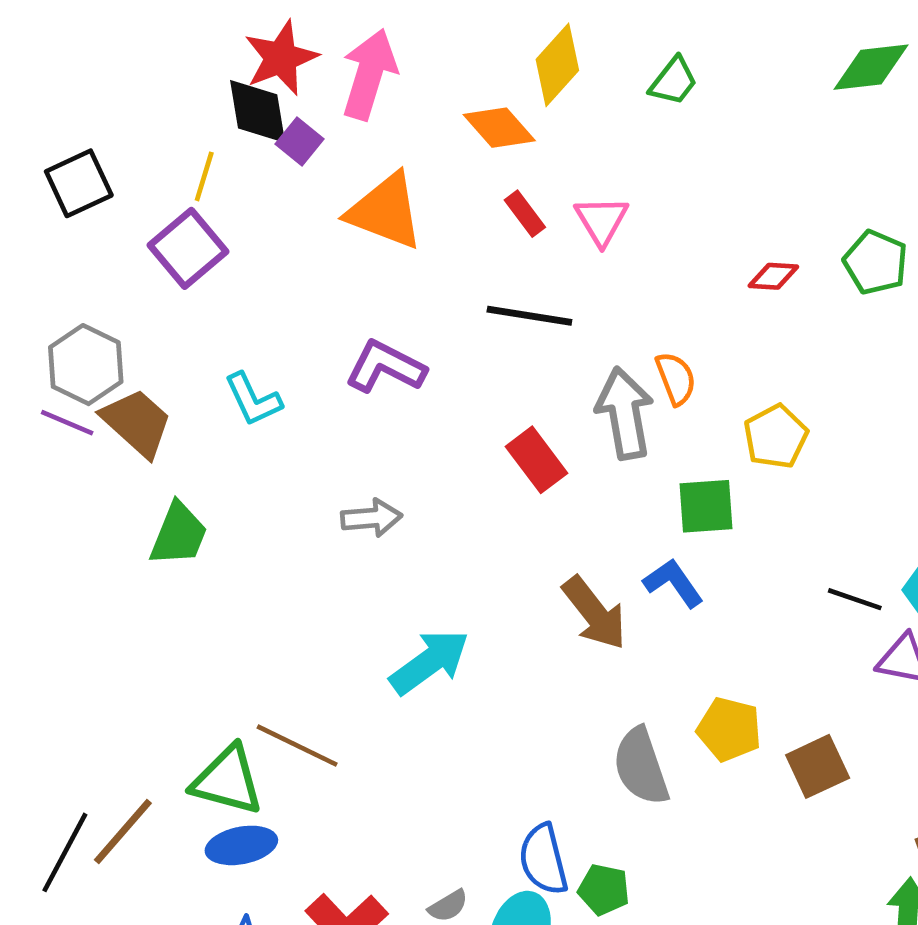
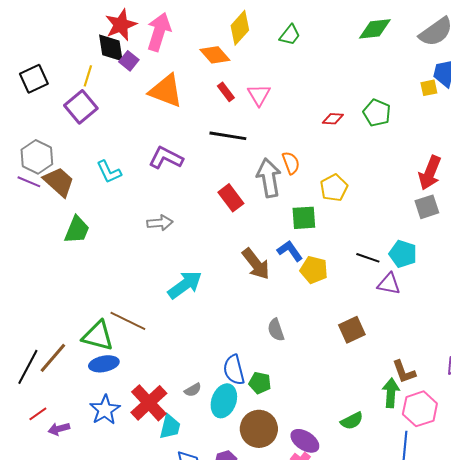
yellow pentagon: (729, 729) -> (314, 270), moved
gray semicircle: (641, 766) -> (276, 330), size x0.7

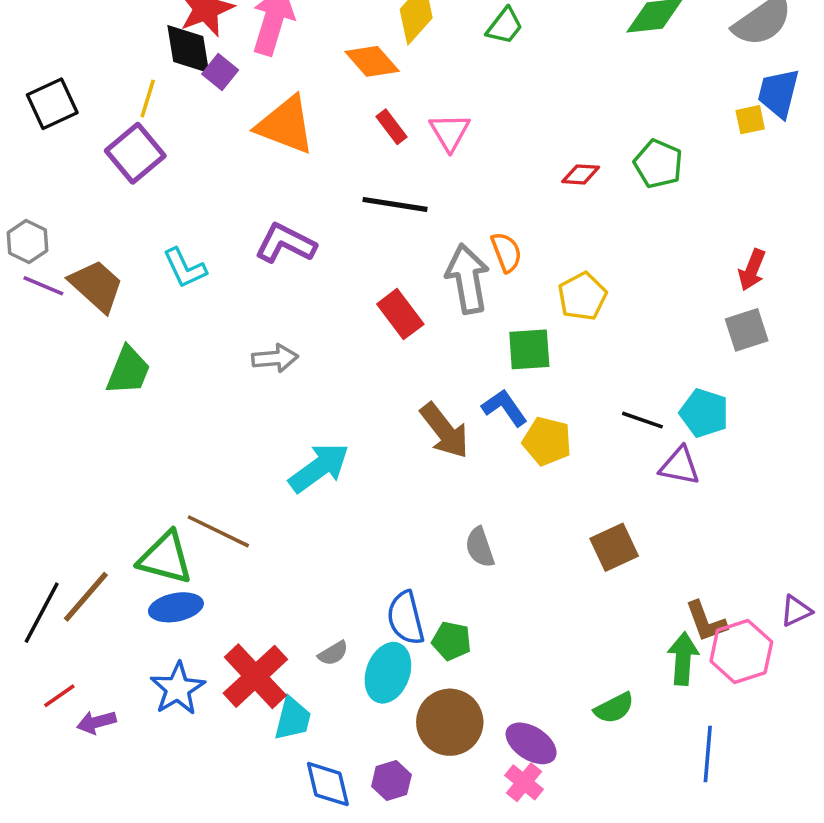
gray hexagon: (37, 157) -> (28, 242), moved, size x0.7
red arrow: (430, 173) -> (752, 270), size x0.7
pink hexagon: (420, 409) -> (741, 652), moved

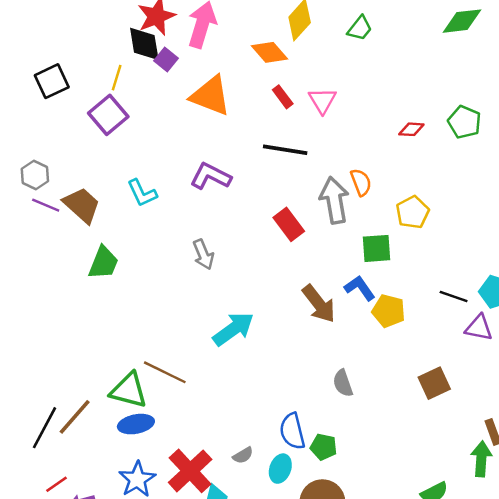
gray arrow: (275, 358) -> (203, 254), turned 72
cyan ellipse: (388, 673) -> (280, 469), size x0.7

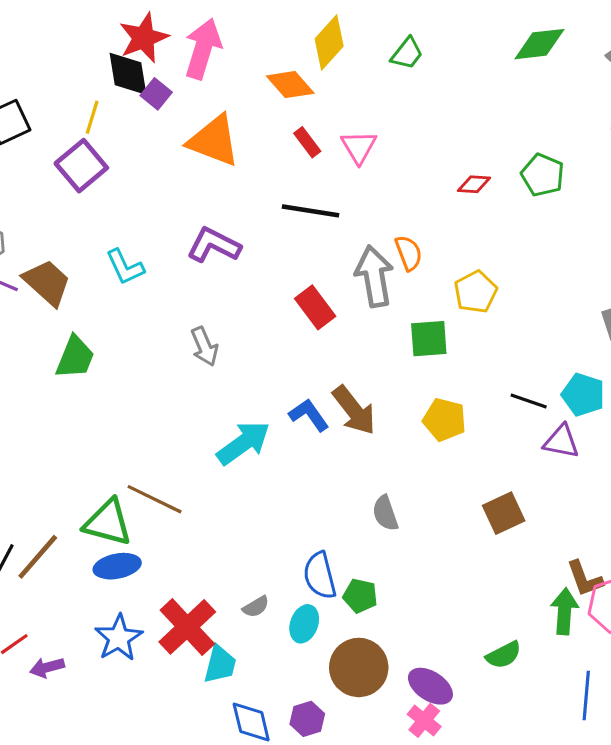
blue L-shape: (360, 288) -> (309, 415), moved

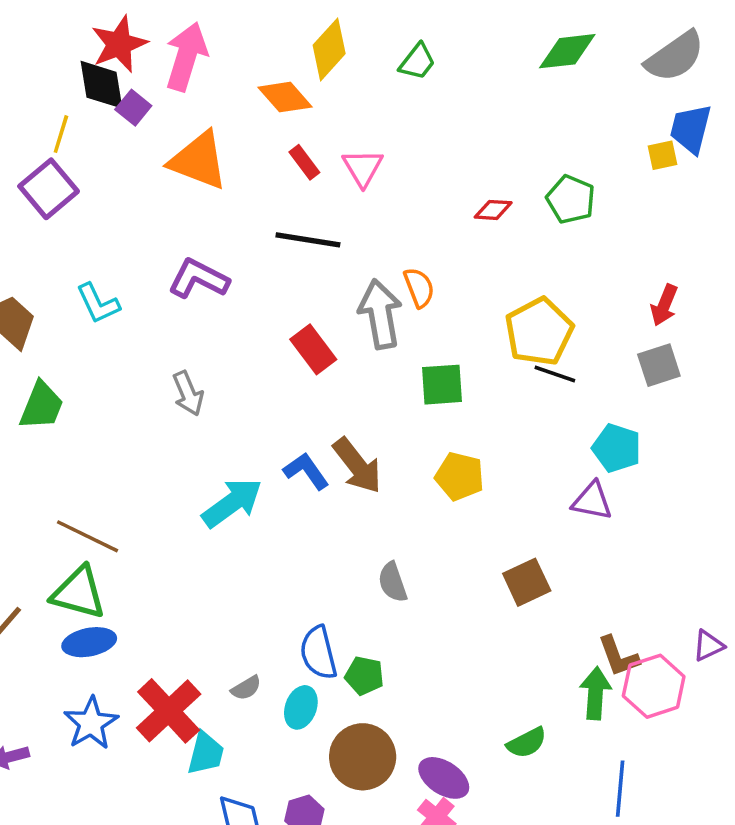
yellow pentagon: (476, 292) -> (539, 332), moved, size x1.4
black line: (529, 401) -> (555, 374), moved
brown line: (155, 499) -> (87, 536), moved

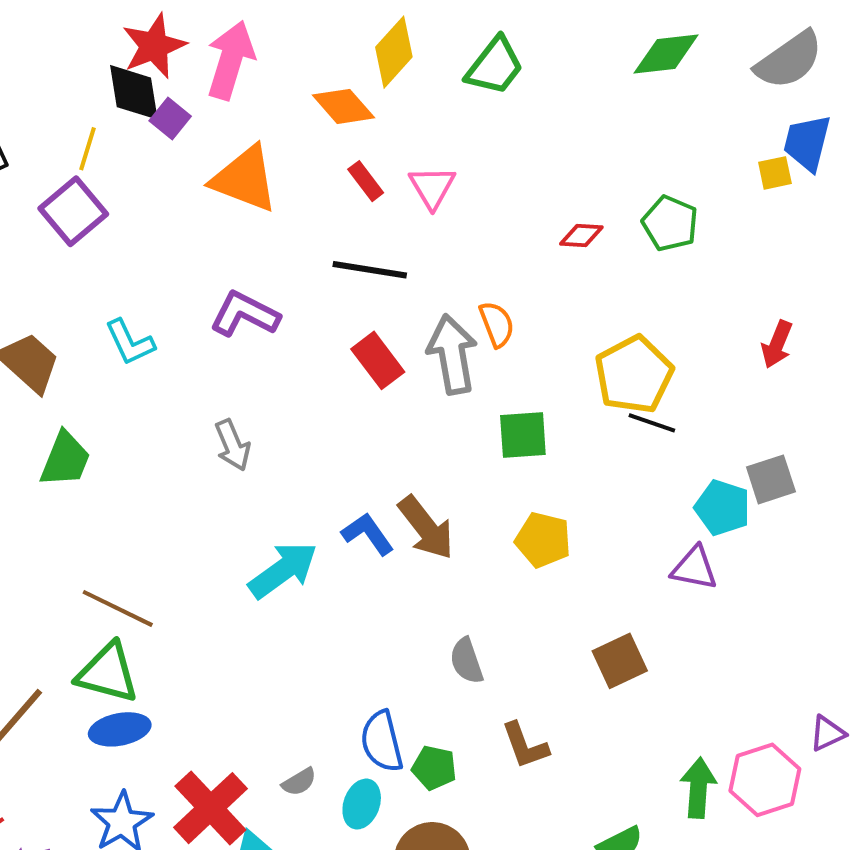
green trapezoid: (417, 62) -> (495, 66), size x1.4
red rectangle: (313, 349) -> (378, 360), moved
gray square: (659, 365) -> (771, 479), moved
brown L-shape: (618, 656) -> (525, 746), moved

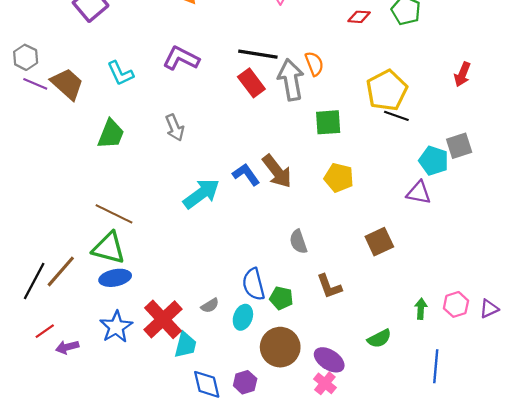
black line: (370, 270) -> (258, 54), moved
green trapezoid: (65, 459) -> (111, 134), moved
purple triangle: (827, 733) -> (489, 309), moved
pink hexagon: (765, 780) -> (456, 304), size x0.7
green arrow: (698, 788) -> (421, 309), size x0.7

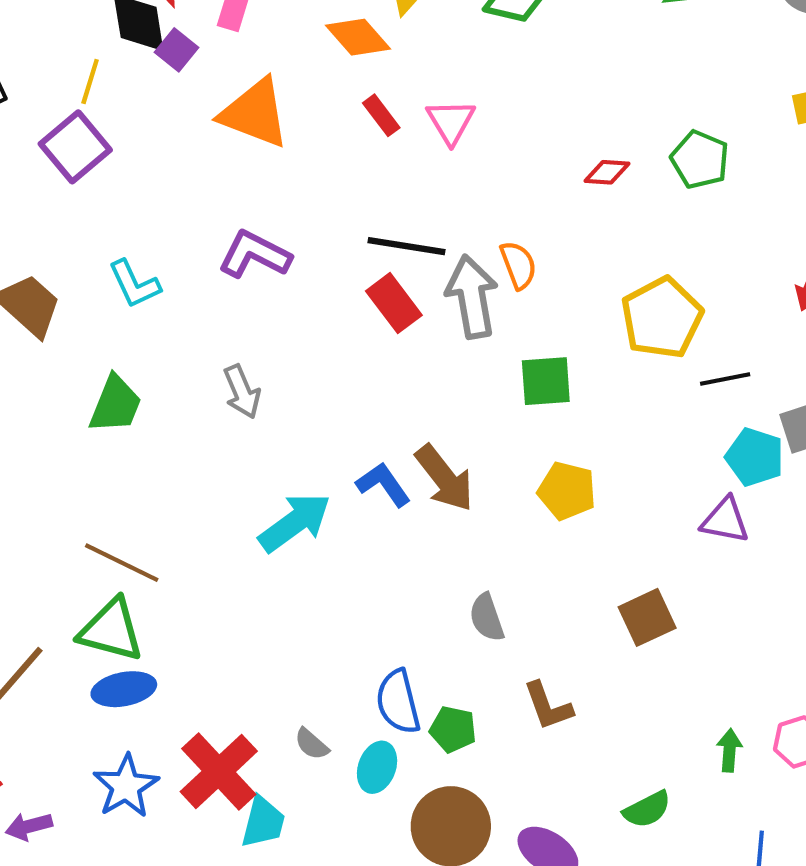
black line: (396, 116) -> (725, 379), moved, turned -30
gray semicircle: (210, 306) -> (312, 744), turned 72

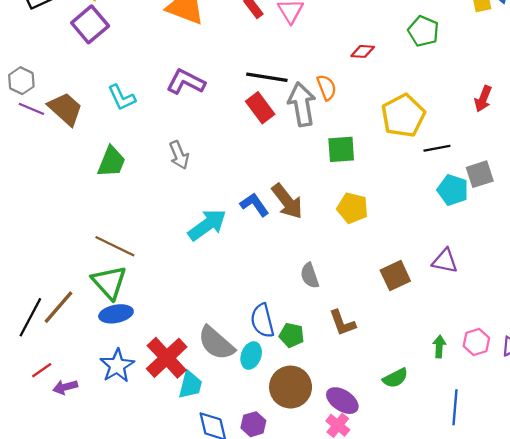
red diamond: (607, 172) -> (363, 51), moved
purple triangle: (725, 520) -> (445, 261), moved
green triangle: (111, 630) -> (109, 282), turned 33
gray semicircle: (312, 744) -> (216, 343), size x2.0

